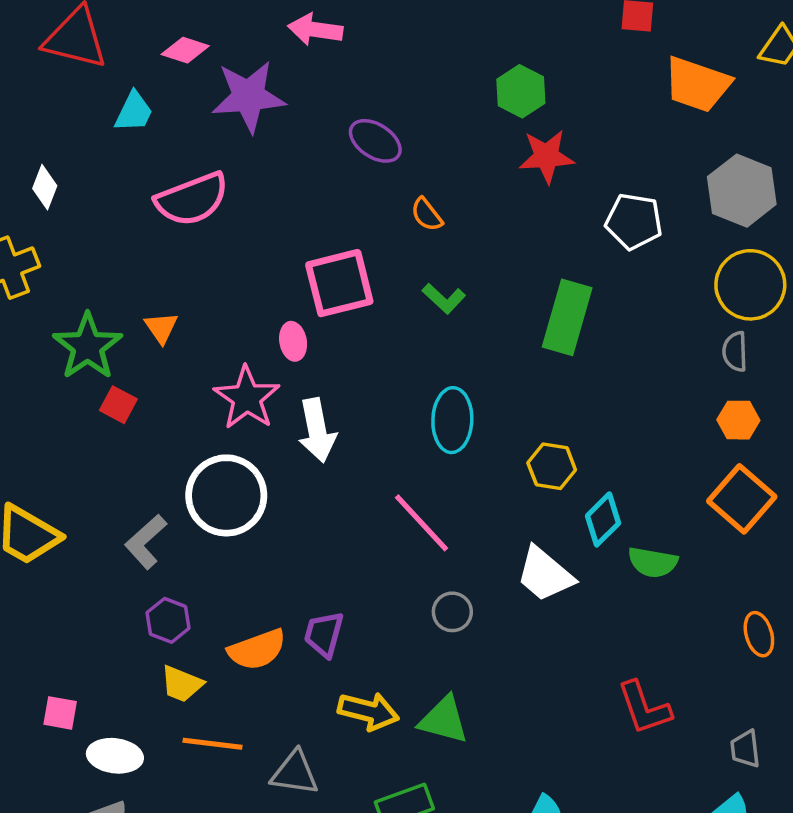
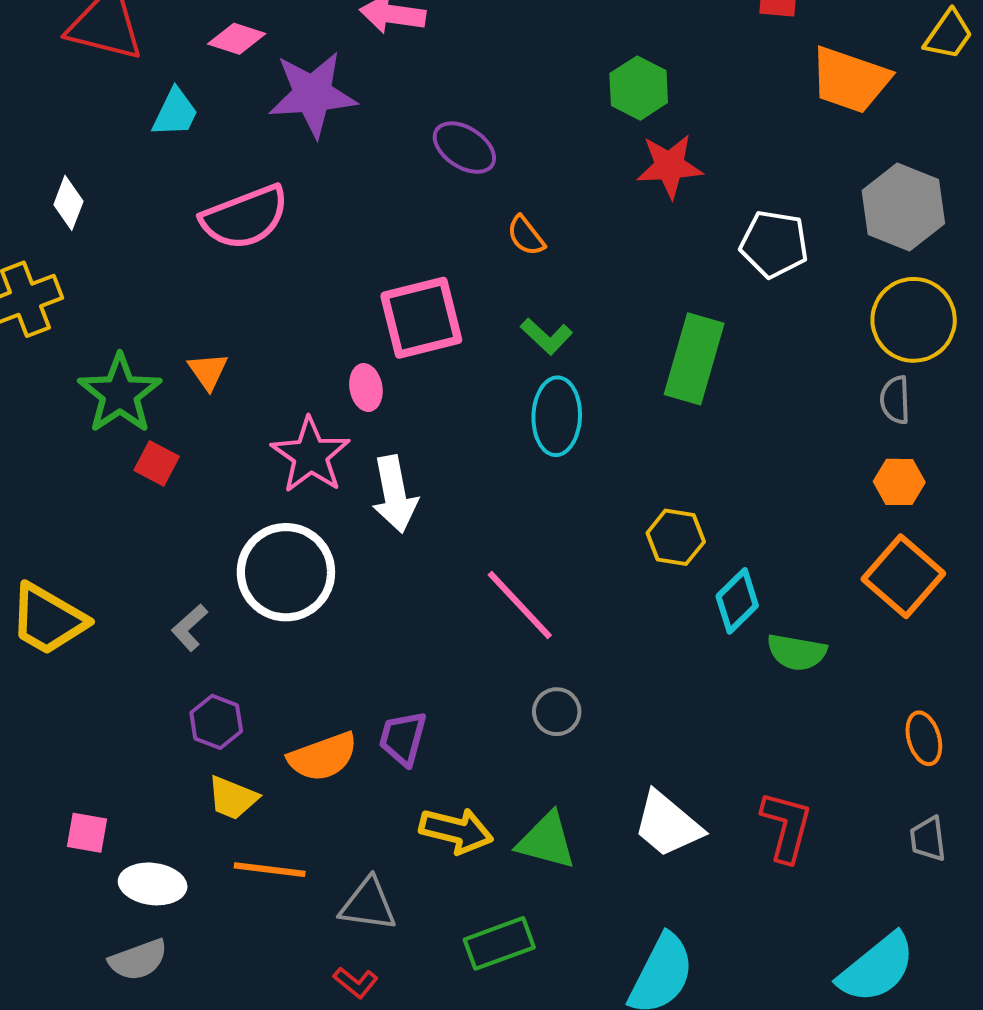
cyan ellipse: (452, 420) -> (557, 416), moved
gray L-shape: (146, 542) -> (190, 628), size x0.7
white trapezoid: (545, 574) -> (667, 824), moved
red L-shape: (644, 708) -> (786, 827), turned -146
gray trapezoid: (745, 749) -> (928, 839), moved

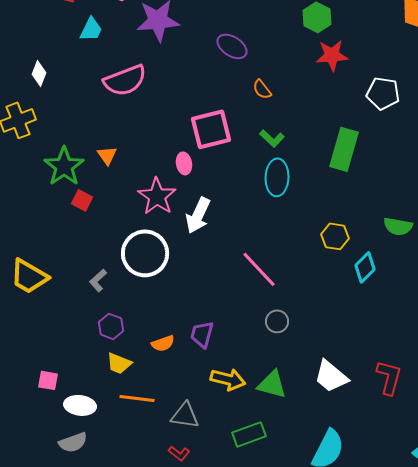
white arrow: (395, 494) -> (198, 215), turned 36
green semicircle: (797, 652) -> (398, 226), moved
orange semicircle: (323, 757) -> (163, 343), size x0.7

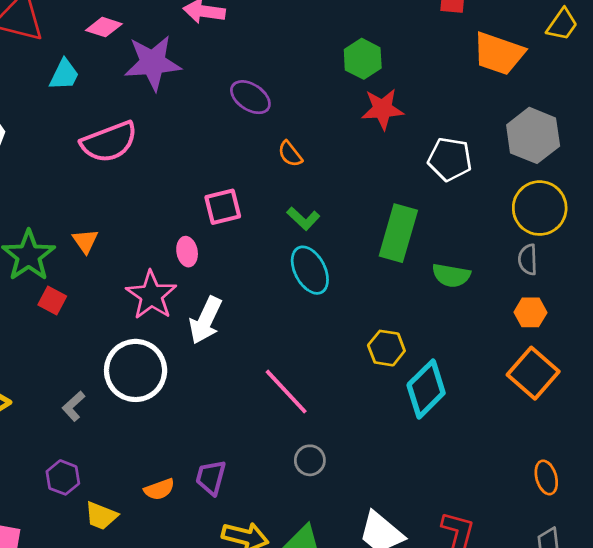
pink square: (211, 129) -> (223, 207), size x0.7
cyan ellipse: (277, 177) -> (310, 270), turned -30
green semicircle: (398, 226) -> (451, 275), moved
cyan diamond: (365, 267) -> (426, 389), size x1.4
purple hexagon: (111, 326) -> (63, 477), moved

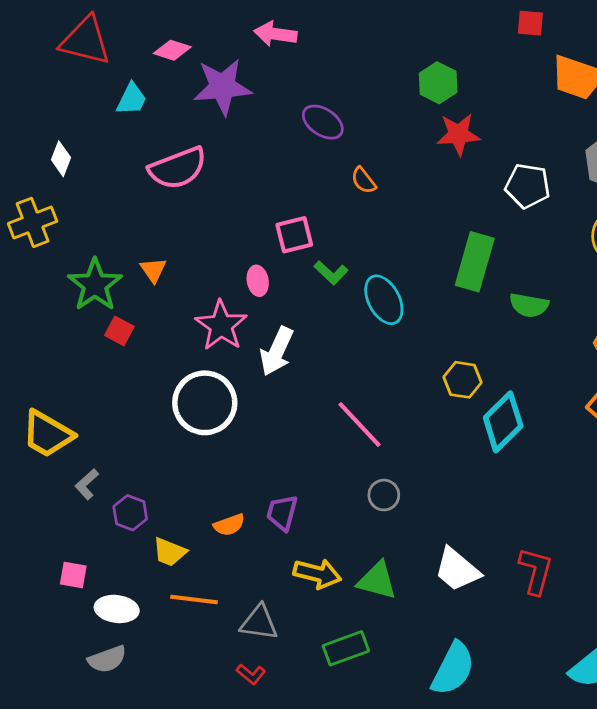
green L-shape: (303, 219) -> (331, 273), moved
gray L-shape: (73, 406) -> (87, 484), moved

